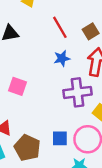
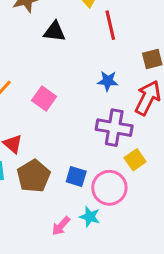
red line: (60, 27) -> (110, 25), moved

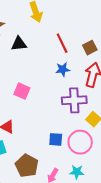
red line: (110, 25) -> (62, 43), moved
brown pentagon: (34, 176) -> (27, 166), moved
cyan star: (90, 217) -> (77, 172), moved

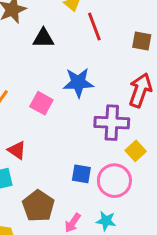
red line: (62, 43) -> (94, 27), moved
brown square: (90, 48) -> (142, 41), moved, turned 32
blue star: (63, 69) -> (78, 83), moved, size x1.5

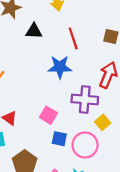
red line: (94, 27) -> (73, 38), moved
pink square: (41, 103) -> (48, 115), moved

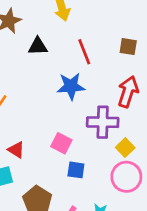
pink circle: (85, 145) -> (126, 177), moved

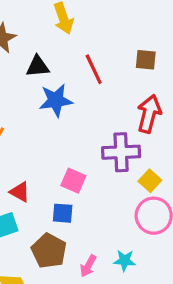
blue star: (71, 86) -> (56, 100), moved
blue square: (76, 170) -> (63, 213), moved

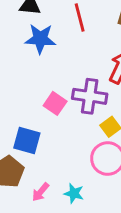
pink square: (73, 181) -> (55, 103), moved
blue square: (63, 213) -> (27, 141), size x1.4

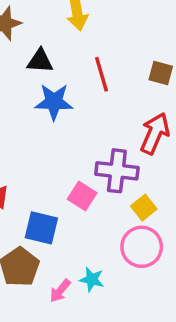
pink square: (55, 103) -> (82, 196), moved
cyan star: (74, 193) -> (92, 279), moved

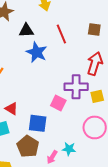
blue star: (54, 102) -> (37, 52), turned 30
yellow square: (144, 208) -> (97, 96), moved, turned 32

